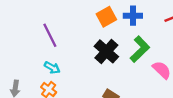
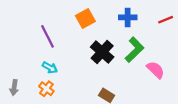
orange square: (106, 17) -> (85, 19), moved

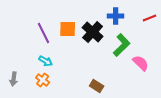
orange square: (85, 19) -> (68, 29), moved, turned 30
black cross: (102, 52) -> (93, 32), moved

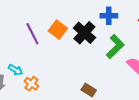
orange square: (68, 29) -> (58, 30), turned 36
cyan arrow: (46, 61) -> (15, 70), moved

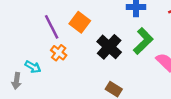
black cross: (84, 33) -> (109, 47), moved
orange cross: (31, 84) -> (59, 53), moved

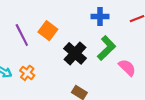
orange cross: (59, 53) -> (27, 73), moved

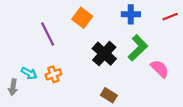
orange square: (48, 31) -> (82, 18), moved
orange cross: (27, 73) -> (53, 74), turned 32

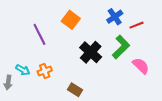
blue cross: (131, 14) -> (115, 17), turned -35
red line: (170, 17) -> (137, 25), moved
brown rectangle: (109, 95) -> (75, 90), moved

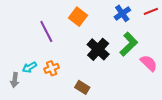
red line: (137, 25) -> (151, 11), moved
cyan arrow: (23, 70) -> (29, 67), turned 120

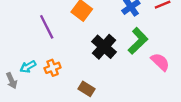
gray arrow: (15, 80) -> (12, 81), turned -32

